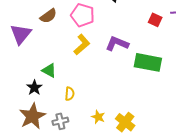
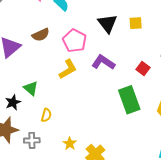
red square: (155, 20) -> (143, 69), moved
purple L-shape: (117, 44) -> (103, 62), moved
green rectangle: (148, 62) -> (129, 100), turned 48

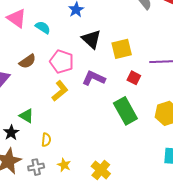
yellow square: (136, 23) -> (122, 49), moved, size x1.5
yellow star: (70, 144) -> (64, 165), moved

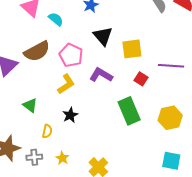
brown semicircle: (27, 61) -> (37, 51), size x1.5
black star: (11, 133) -> (70, 115), moved

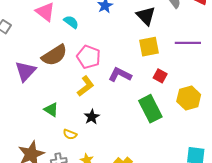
black triangle: (103, 36) -> (146, 16), moved
purple line: (171, 66) -> (188, 43), moved
yellow hexagon: (170, 118) -> (189, 98), moved
yellow semicircle: (47, 131) -> (70, 134), turned 104

